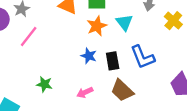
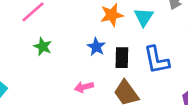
green star: (44, 84) -> (43, 46), moved

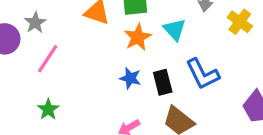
green star: (43, 46) -> (48, 109), moved, turned 30

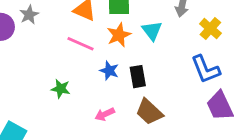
pink line: (48, 59) -> (80, 44), moved, turned 76
blue L-shape: (203, 74) -> (206, 69), moved
green star: (48, 109) -> (61, 89), moved, turned -30

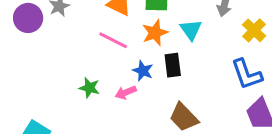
black rectangle: (138, 77) -> (173, 65), moved
pink arrow: (105, 114) -> (126, 92), moved

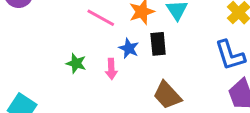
pink arrow: (126, 92) -> (111, 69), turned -72

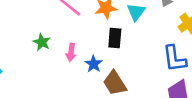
blue star: (129, 48) -> (94, 64), moved

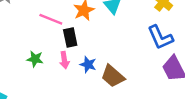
black rectangle: (115, 38) -> (70, 38), moved

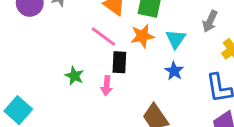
blue star: (88, 65) -> (174, 71), moved

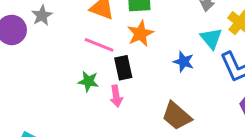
cyan triangle: (176, 39) -> (211, 38), moved
green star: (74, 76) -> (88, 81), moved

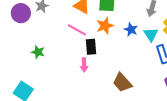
blue star: (184, 62) -> (131, 30), moved
green star: (88, 81) -> (38, 52), moved

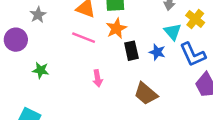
purple circle: (21, 13) -> (16, 40), moved
blue star: (131, 30) -> (157, 52), moved
black rectangle: (91, 47) -> (131, 51), moved

